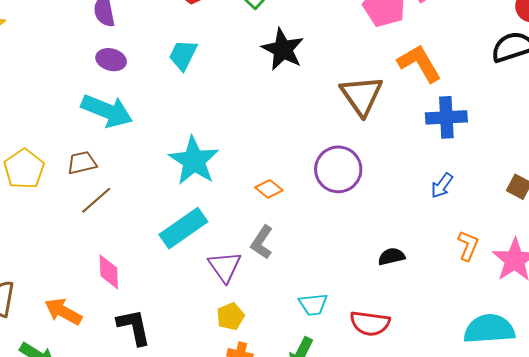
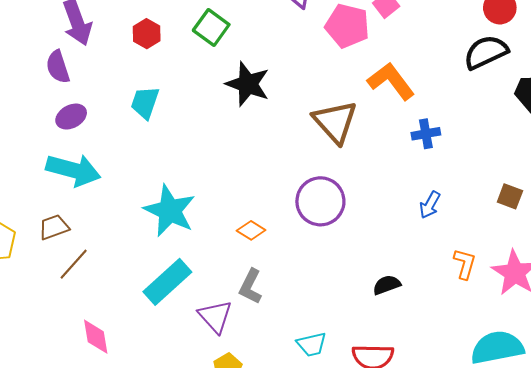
purple ellipse: (111, 60) -> (71, 117), turned -36
blue cross: (446, 117) -> (426, 134), size x0.7

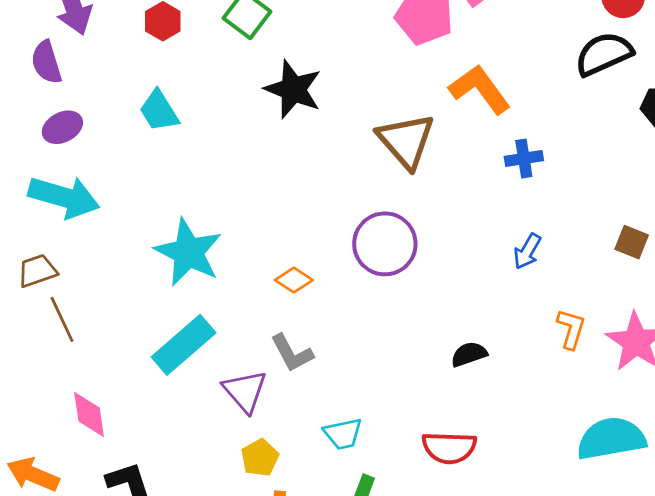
cyan trapezoid: (145, 103) -> (159, 111), turned -52
brown line: (74, 264) -> (62, 319), turned -68
gray L-shape: (251, 287) -> (292, 353), turned -56
cyan trapezoid: (312, 344) -> (343, 434), moved

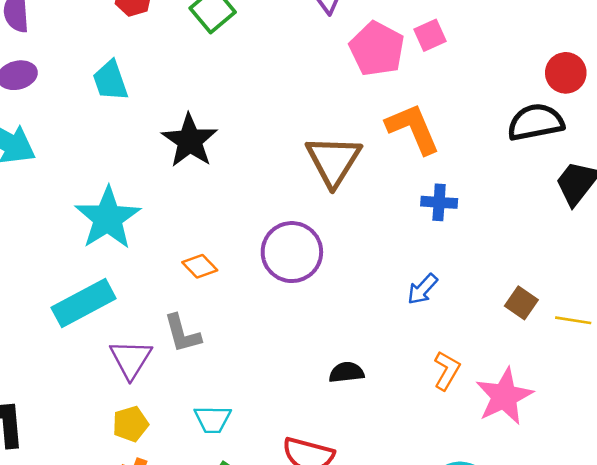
black star: (293, 89) -> (190, 141), moved

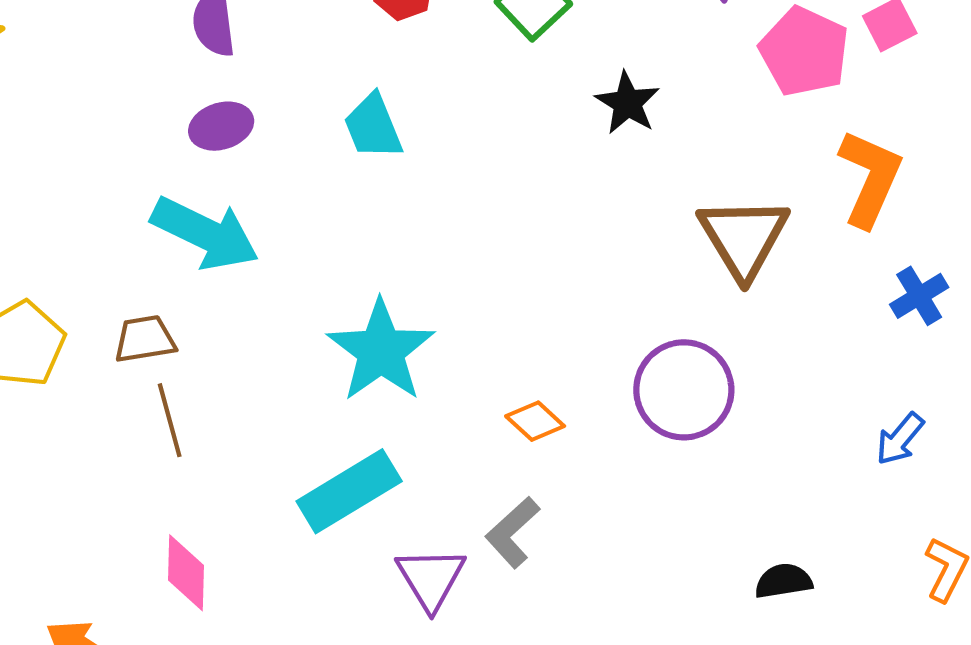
orange L-shape: (413, 129) -> (870, 178), turned 50
black star: (190, 141) -> (627, 103), moved, size x0.7
blue cross: (439, 202) -> (919, 296), turned -32
gray L-shape: (182, 334) -> (513, 532), turned 66

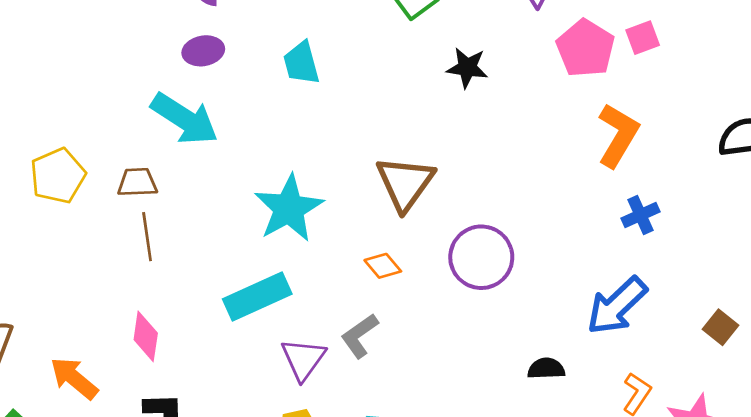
black star: (627, 103) -> (467, 68), turned -30
brown triangle: (744, 238) -> (405, 183), moved
blue arrow: (900, 439) -> (617, 306), size x1.8
black semicircle: (783, 581) -> (546, 369), moved

